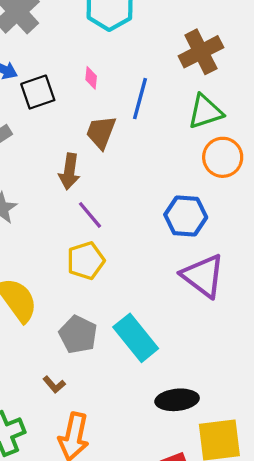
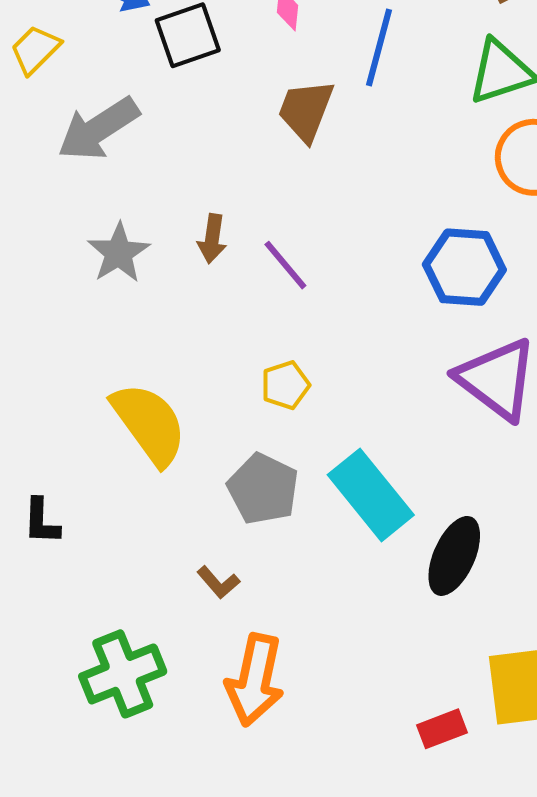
brown arrow: (69, 171) -> (212, 239), moved, size x0.7
yellow pentagon: (86, 261) -> (285, 385), moved, size x0.7
black ellipse: (177, 400) -> (454, 556), moved, turned -60

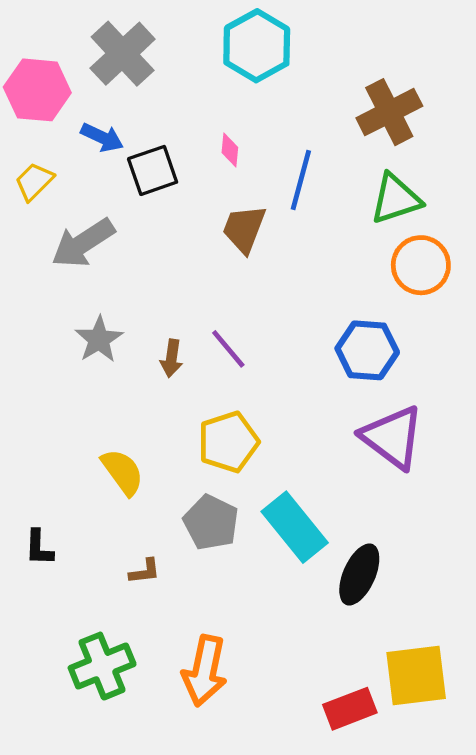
brown arrow: (212, 239) -> (171, 358), moved
yellow pentagon: (285, 385) -> (228, 442), size x1.6
yellow semicircle: (149, 424) -> (123, 472), size x0.7
brown L-shape: (218, 582) -> (145, 571), moved, turned -56
red rectangle: (442, 729) -> (350, 709), size x1.4

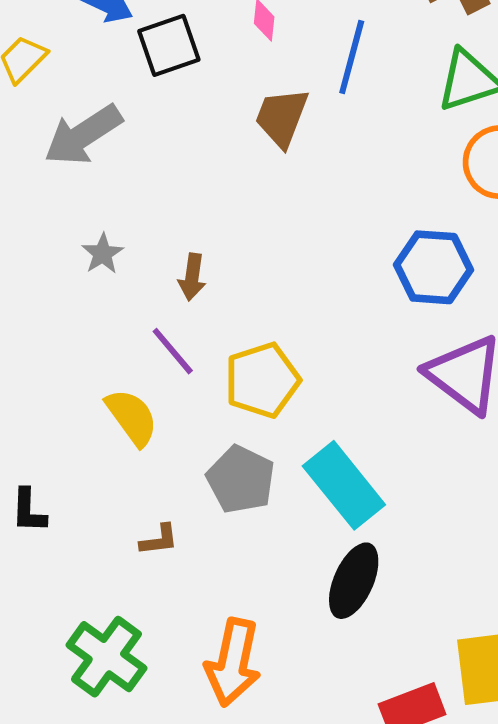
gray star: (99, 339) -> (103, 254), size x0.7
purple line: (228, 349) -> (173, 351), moved
black ellipse: (359, 575) -> (354, 581), moved
green cross: (102, 666) -> (106, 657), turned -32

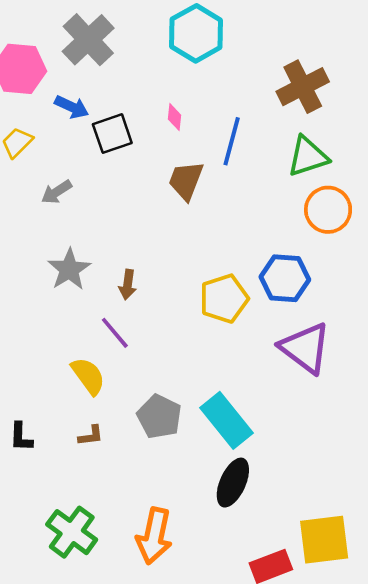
gray arrow: (83, 135) -> (56, 192), size x0.6
gray star: (103, 254) -> (69, 269), size x1.6
yellow pentagon: (262, 380) -> (224, 299), moved
brown L-shape: (159, 540) -> (91, 436), moved

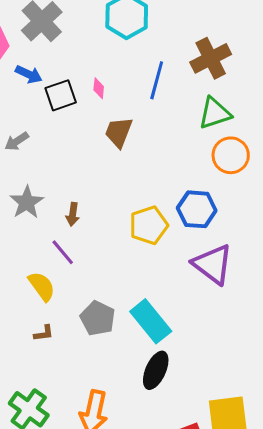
pink diamond: (174, 117) -> (99, 88), moved
blue line: (232, 141) -> (157, 80), moved

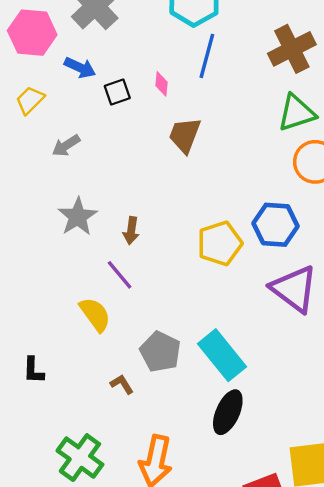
blue line: (157, 80) -> (207, 56), moved
black square: (61, 95) -> (117, 92), size x0.7
brown L-shape: (44, 333) -> (122, 384), moved, turned -115

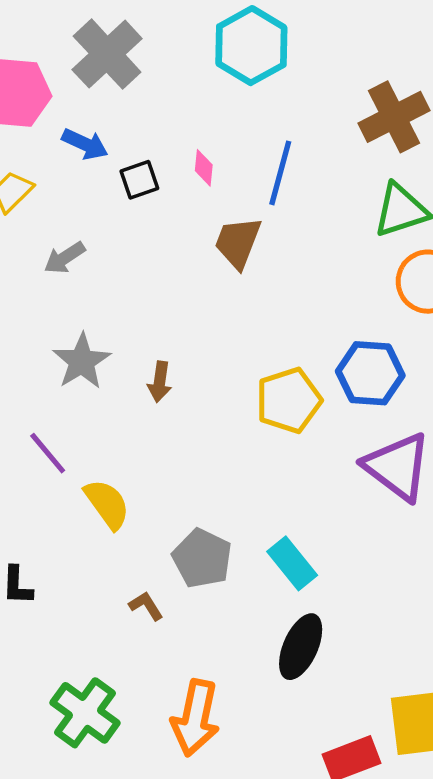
blue line: (207, 56) -> (280, 173), moved
purple line: (120, 275) -> (48, 453), moved
cyan rectangle: (222, 355) -> (292, 563), size x0.7

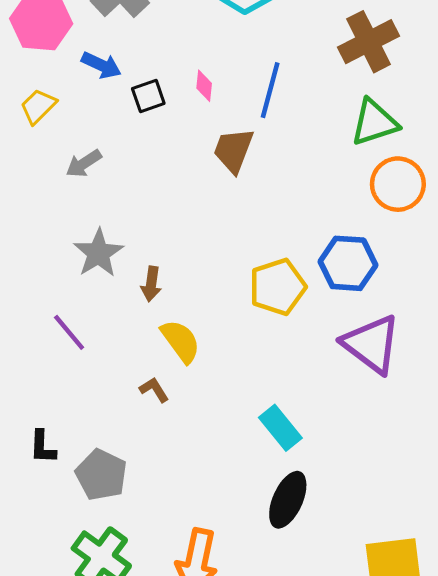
brown arrow: (160, 382) -> (151, 284), moved
yellow semicircle: (107, 504) -> (181, 341), moved
gray pentagon: (202, 558) -> (101, 475), moved
brown L-shape: (146, 606) -> (154, 390), moved

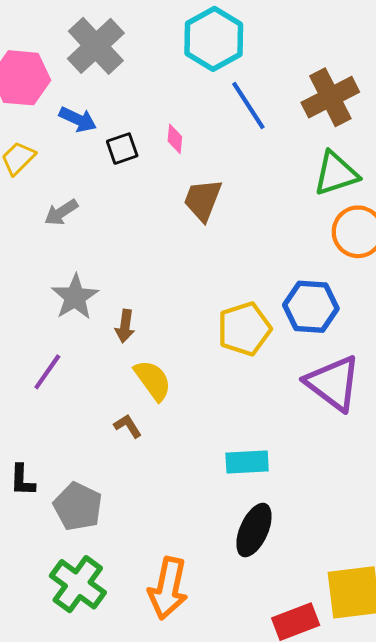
blue line: (270, 90) -> (248, 106), moved, turned -48
purple line: (69, 332) -> (47, 372), turned 75
cyan rectangle: (280, 428) -> (247, 462), turned -54

